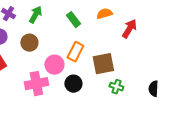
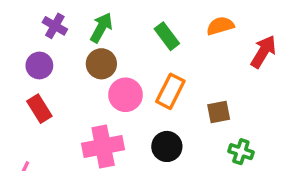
brown circle: (29, 43) -> (101, 64), moved
brown square: (103, 64) -> (219, 112), size x0.6
pink circle: (54, 65) -> (126, 95), moved

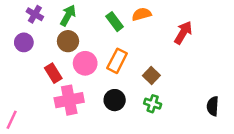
orange semicircle: (220, 26) -> (142, 14), moved
red rectangle: (39, 109) -> (53, 73), moved
brown square: (219, 112) -> (151, 76), turned -35
green cross: (241, 152) -> (153, 104), moved

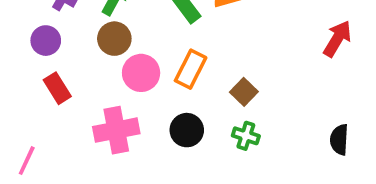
red arrow: (183, 33) -> (337, 39), moved
red rectangle: (53, 73) -> (57, 88), moved

